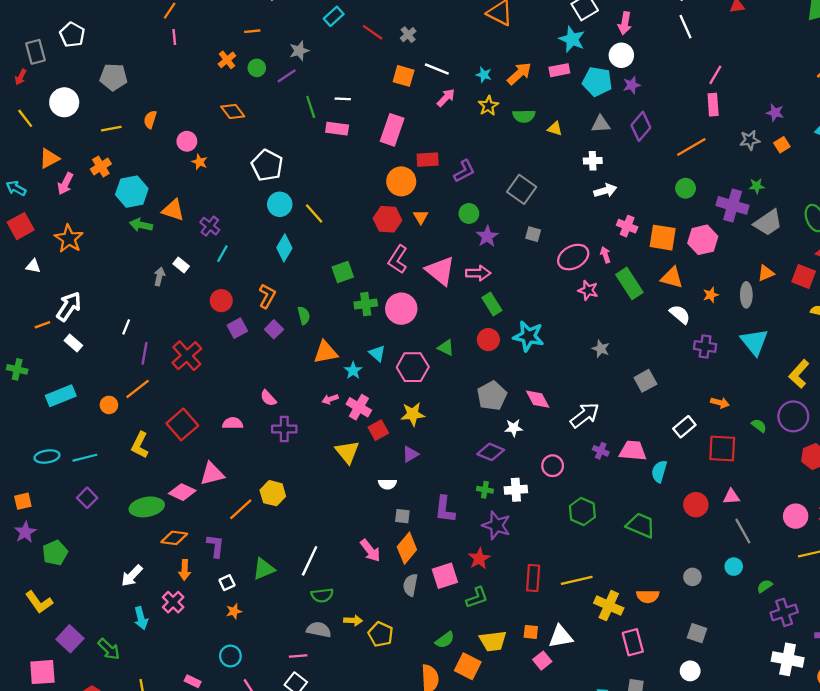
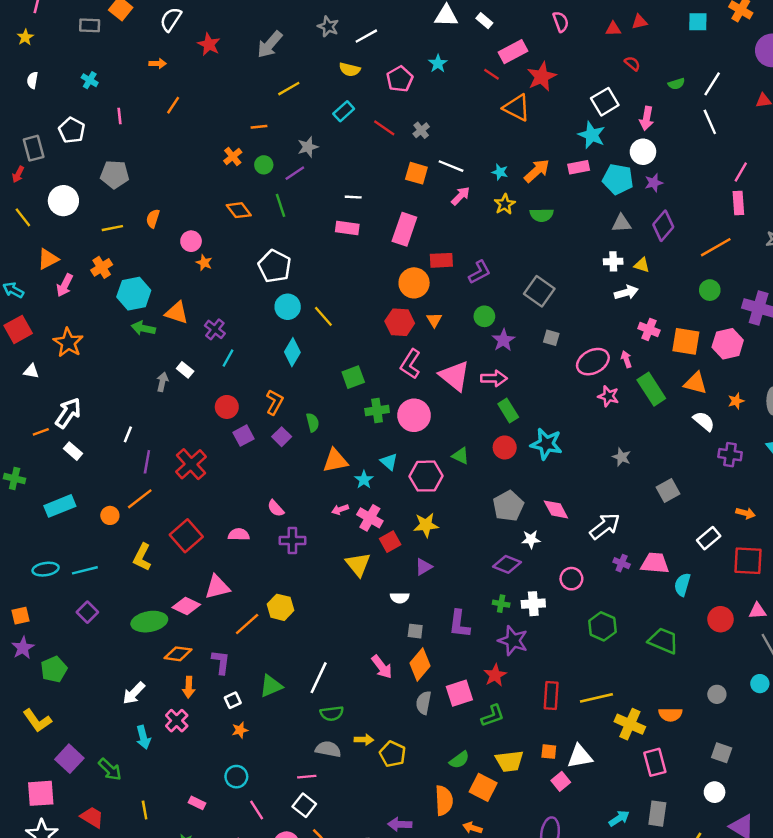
pink line: (174, 37) -> (119, 116), moved
green line: (311, 107) -> (280, 205), moved
yellow triangle: (555, 129) -> (642, 265), moved

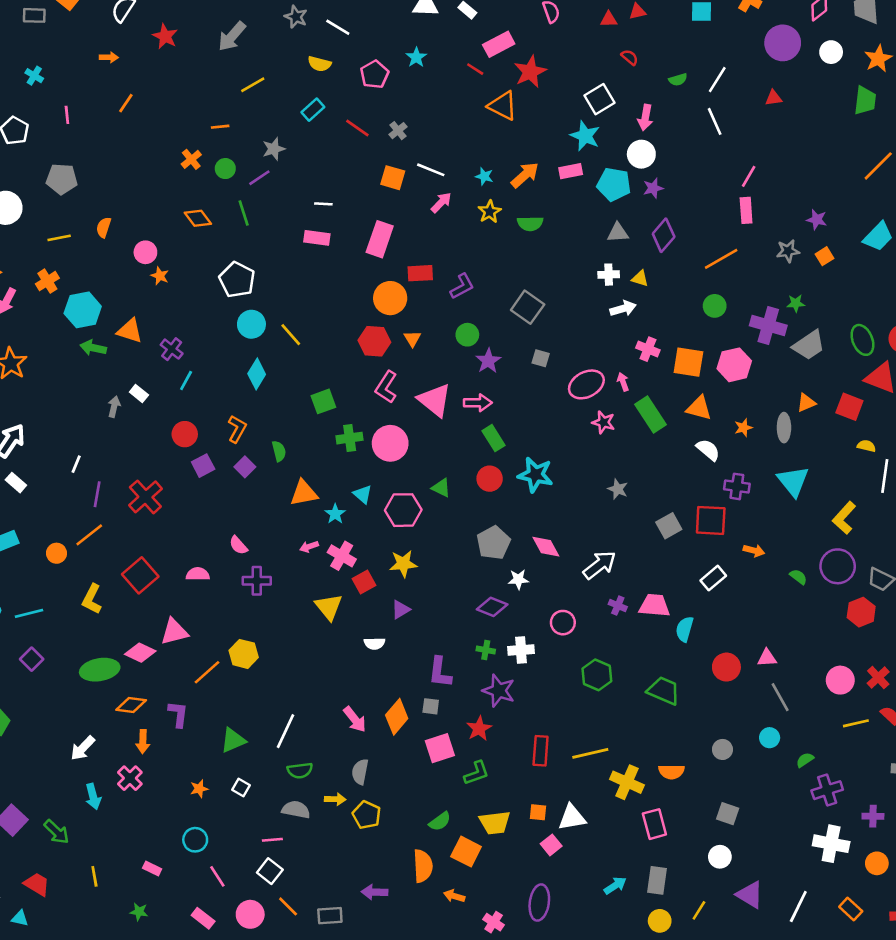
white line: (366, 36) -> (338, 27), turned 60
red square: (748, 561) -> (711, 520), moved
gray square: (415, 631) -> (431, 706), moved
white square: (233, 700) -> (241, 787), moved, turned -35
gray semicircle: (424, 703) -> (360, 772), moved

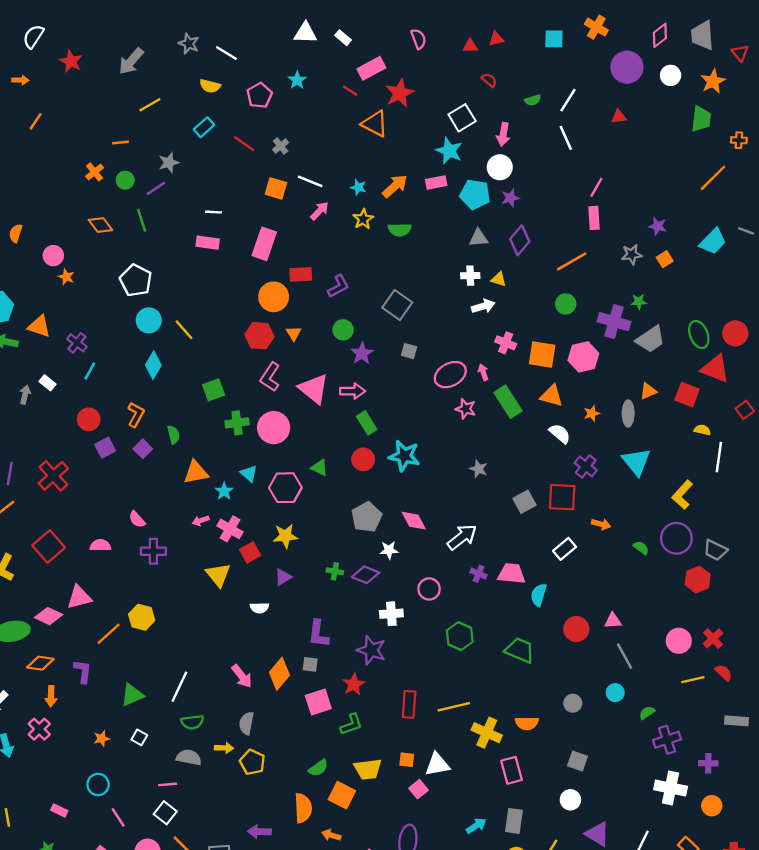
purple cross: (737, 486) -> (586, 466), turned 30
green cross: (486, 650) -> (335, 571), moved

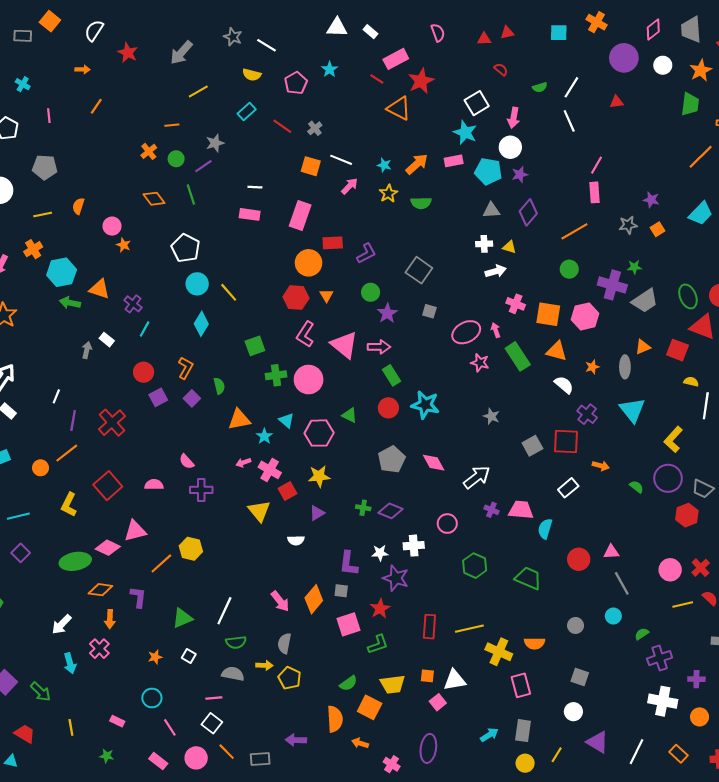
white star: (389, 550) -> (380, 553), moved

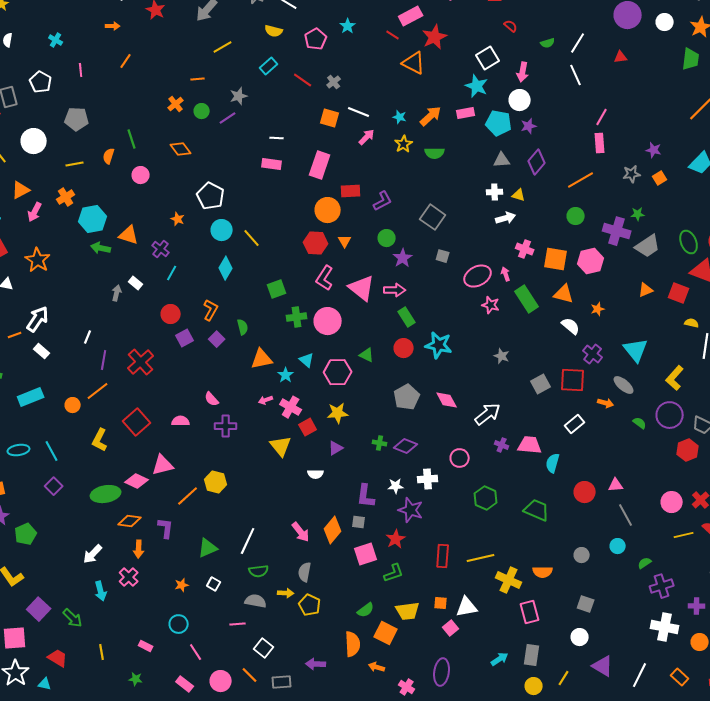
green line: (191, 195) -> (132, 139), moved
orange star: (124, 245) -> (178, 219), moved
gray ellipse: (625, 367) -> (624, 385), moved, turned -50
cyan line: (18, 516) -> (52, 451), turned 75
white square: (212, 723) -> (264, 648), moved

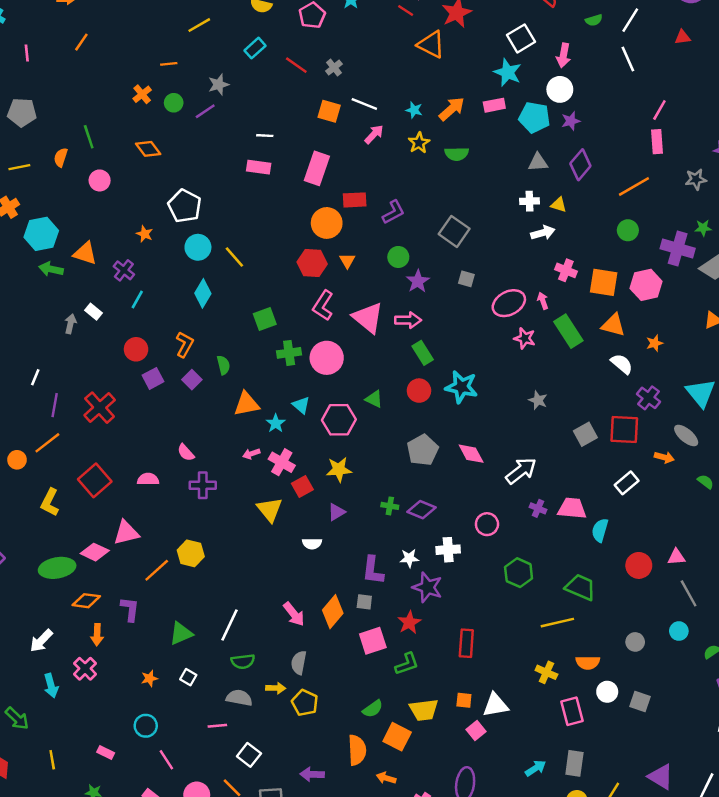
yellow line: (481, 558) -> (557, 623), moved
yellow cross: (509, 580) -> (546, 672), size x0.7
white circle: (580, 637) -> (607, 692), moved

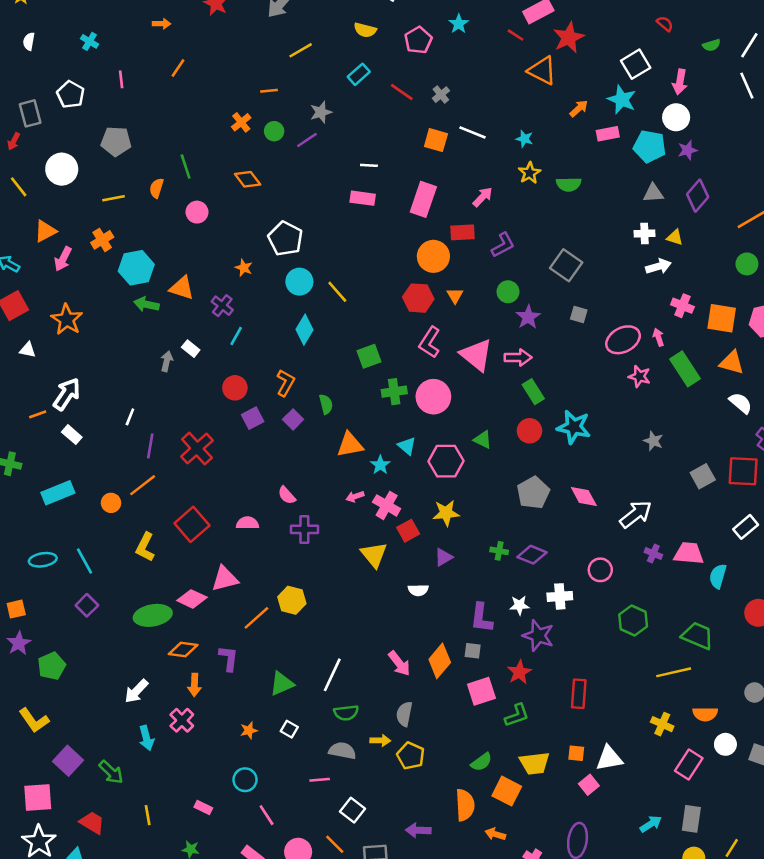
orange arrow: (452, 109) -> (579, 108), moved, size x0.7
pink arrow: (374, 134) -> (483, 197), moved
pink rectangle: (572, 711) -> (689, 765), turned 48

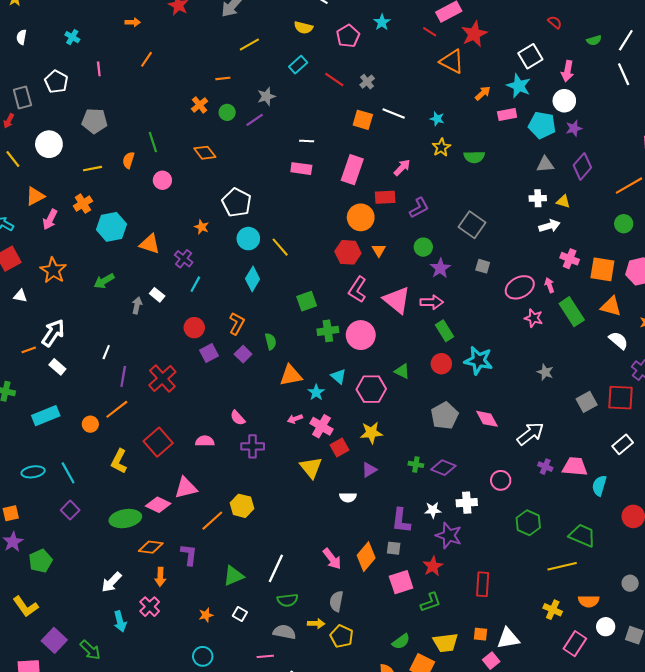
green arrow: (146, 304) -> (104, 281), moved, turned -42

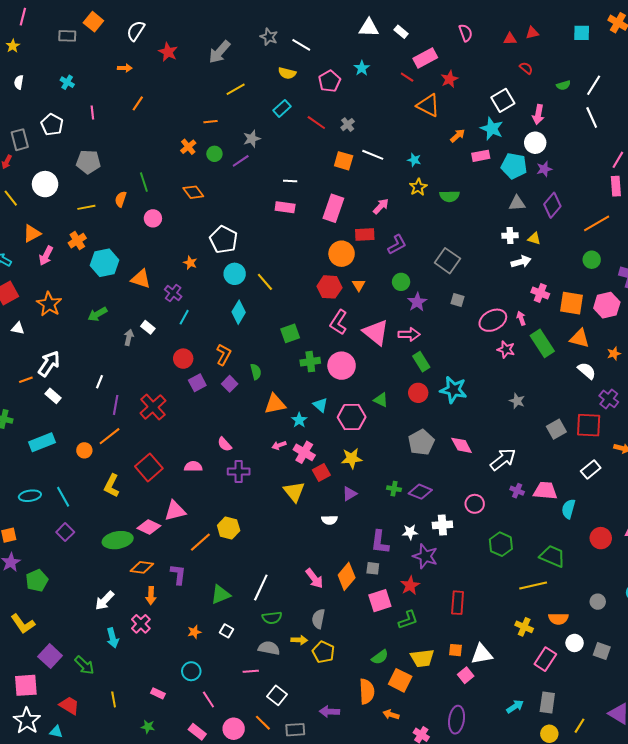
red star: (474, 34) -> (449, 79), size x0.7

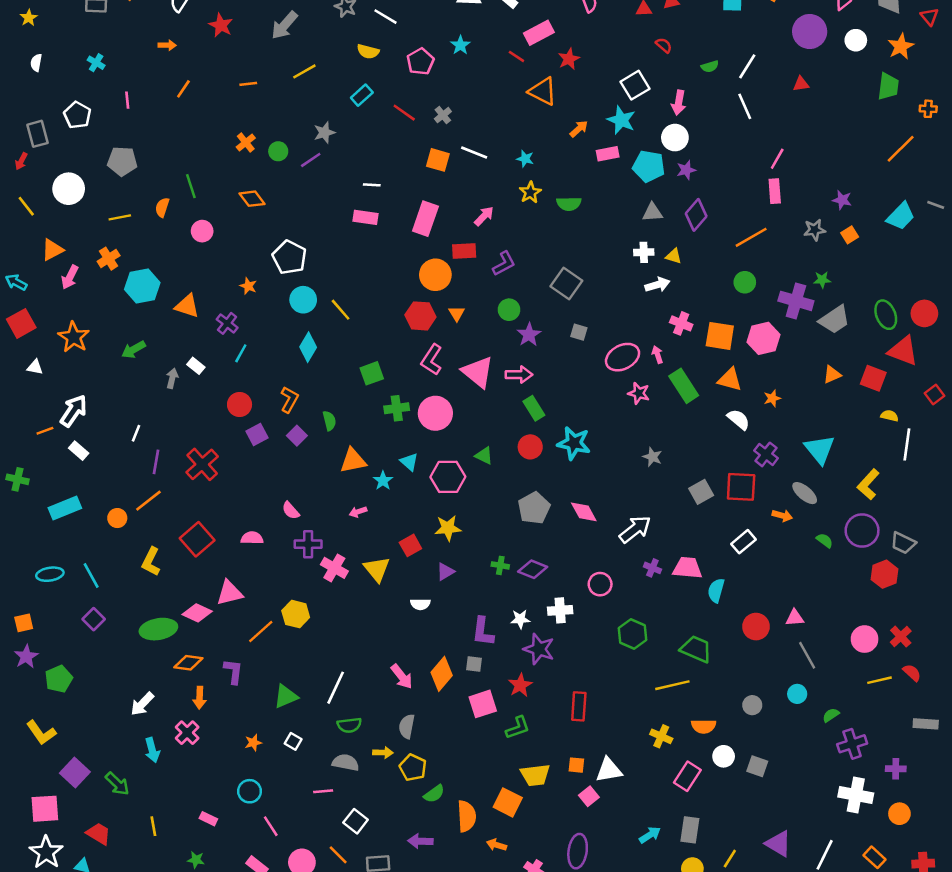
orange line: (210, 122) -> (248, 84), moved
pink cross: (304, 452) -> (334, 568), moved
green semicircle: (380, 657) -> (434, 794), moved

